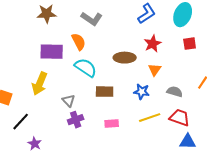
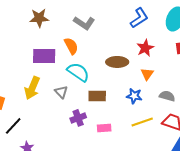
gray triangle: (69, 101) -> (61, 92), moved
purple cross: (76, 120) -> (78, 118), moved

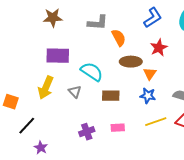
gray L-shape: (84, 23) -> (98, 23), turned -30
orange semicircle: (71, 46) -> (119, 38), moved
orange triangle: (147, 74) -> (150, 74), moved
purple cross: (78, 118) -> (87, 132), moved

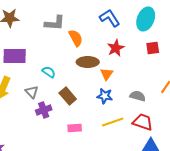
blue L-shape: (153, 18) -> (110, 18), turned -90
cyan semicircle: (92, 72) -> (49, 72), size x0.6
brown rectangle: (111, 96) -> (68, 96), turned 48
purple cross: (87, 132) -> (44, 110), moved

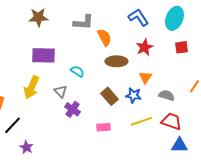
orange triangle: (107, 74) -> (145, 77), moved
brown rectangle: (68, 96) -> (109, 96), moved
purple cross: (44, 110) -> (72, 109), turned -35

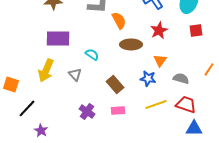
brown rectangle: (109, 96) -> (115, 84), moved
purple cross: (72, 109) -> (87, 111), moved

